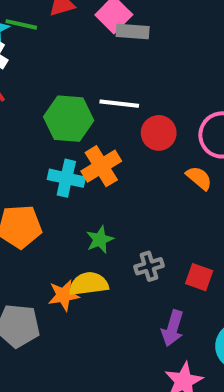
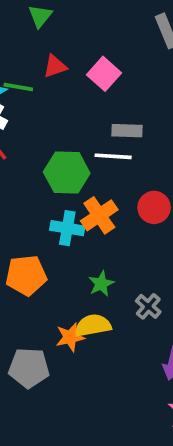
gray rectangle: (133, 31) -> (127, 131), moved
red circle: (159, 133) -> (154, 207), moved
gray cross: (149, 266) -> (148, 306), turned -30

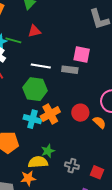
pink square: (104, 74) -> (82, 55), moved, turned -36
white line: (113, 156) -> (41, 66), moved
gray cross: (148, 306) -> (72, 166), turned -32
yellow semicircle: (93, 325) -> (38, 162), moved

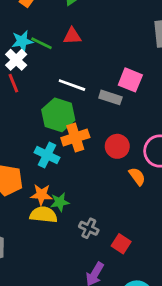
red circle: (80, 113) -> (117, 146), moved
orange cross: (50, 114) -> (75, 138), moved
orange star: (28, 178) -> (41, 195), moved

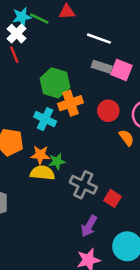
pink square: (130, 80) -> (121, 70), moved
white line: (72, 85) -> (99, 39), moved
gray cross: (89, 228) -> (83, 185), size x1.5

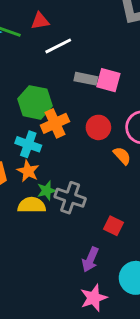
white line: (99, 39) -> (58, 46), moved, turned -40
orange star: (40, 155) -> (28, 171), moved, turned 30
gray cross: (83, 185) -> (70, 198), moved

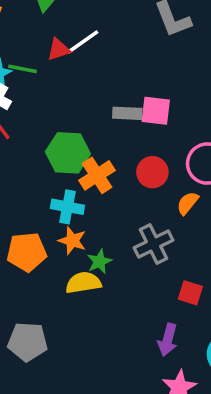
white line: (58, 46) -> (83, 42), moved
orange semicircle: (122, 156) -> (188, 203), turned -90
gray cross: (70, 198) -> (154, 244), moved, turned -36

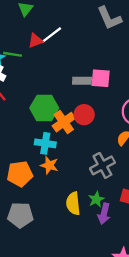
red circle: (152, 172) -> (84, 115), moved
green star: (99, 261) -> (96, 199), moved
yellow semicircle: (83, 283) -> (73, 204), moved, turned -85
purple arrow: (168, 340) -> (104, 214), moved
gray pentagon: (28, 342) -> (20, 215), moved

